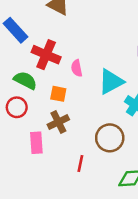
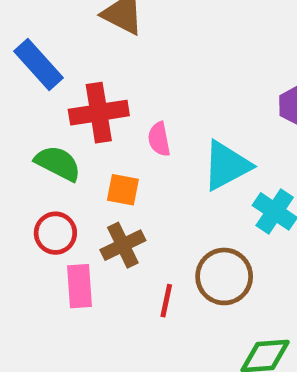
red cross: (46, 55) -> (99, 113), turned -32
red circle: (17, 107) -> (55, 233), moved
red line: (80, 164) -> (166, 301), moved

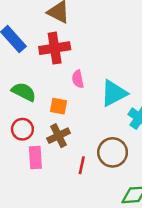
red cross: (99, 113) -> (55, 48), moved

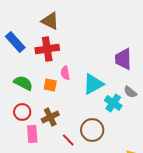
orange square: (59, 106) -> (50, 85), moved
red line: (82, 165) -> (68, 140), turned -56

